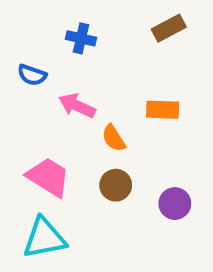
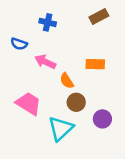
brown circle: (116, 185) -> (76, 102), moved
cyan triangle: (44, 238) -> (61, 128), moved, turned -32

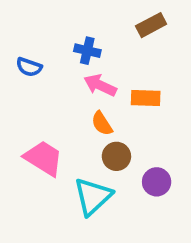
blue cross: (48, 22) -> (87, 51), moved
pink arrow: (45, 62) -> (100, 85), moved

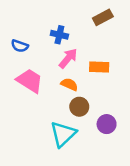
pink arrow: (100, 85) -> (68, 58), turned 105
orange semicircle: (102, 124) -> (69, 84), turned 147
pink trapezoid: (44, 158) -> (30, 81), moved

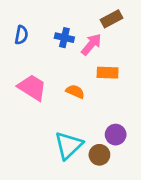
blue semicircle: (20, 46) -> (21, 35), moved, turned -98
pink arrow: (68, 58) -> (91, 44), moved
brown circle: (79, 107) -> (99, 155), moved

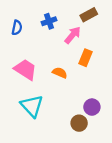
blue cross: (64, 38) -> (49, 21), moved, turned -32
orange rectangle: (108, 73) -> (86, 58), turned -70
cyan triangle: (68, 145) -> (32, 106), moved, turned -30

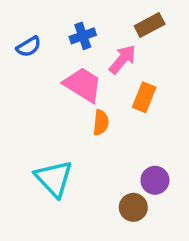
blue semicircle: (17, 28) -> (29, 47), turned 48
pink trapezoid: (25, 69) -> (83, 85), moved
orange semicircle: (60, 73) -> (101, 123), turned 72

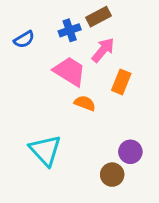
brown rectangle: (150, 25) -> (98, 17), moved
orange semicircle: (101, 123) -> (85, 103), turned -75

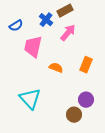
blue cross: (70, 30) -> (46, 20), turned -32
pink trapezoid: (70, 71) -> (33, 47), moved, turned -110
orange rectangle: (121, 82) -> (86, 65), moved

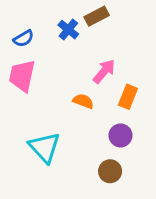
pink arrow: (68, 33) -> (104, 71), moved
pink trapezoid: (33, 47) -> (22, 76), moved
purple circle: (86, 100) -> (121, 135), moved

